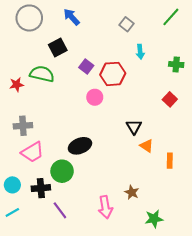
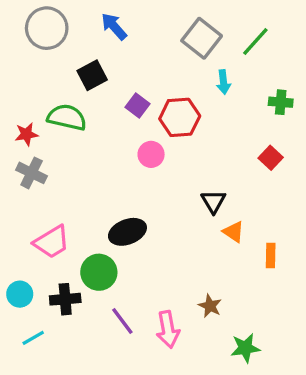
green line: (171, 17) -> (255, 42), moved
gray square: (126, 24) -> (202, 38), size x1.6
gray cross: (23, 126) -> (32, 173), moved, turned 30
purple line: (60, 210) -> (122, 321), moved
cyan line: (12, 212) -> (33, 338), moved

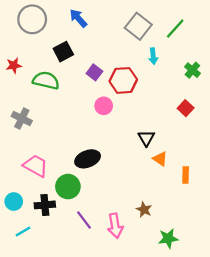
green cross: (281, 102) -> (192, 70), turned 35
red star: (26, 134) -> (14, 65), moved
pink trapezoid: (52, 242) -> (36, 166), turned -120

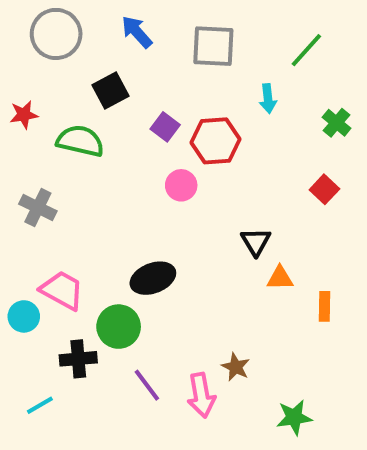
gray square: (138, 26) -> (213, 46), moved, turned -35
orange triangle: (160, 159) -> (280, 278), turned -35
cyan circle: (14, 202) -> (24, 316), moved
brown star: (144, 210) -> (236, 367), moved

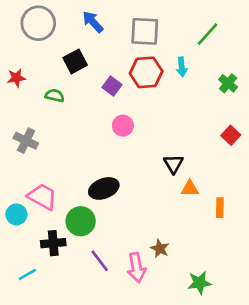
green semicircle: (80, 141) -> (55, 96), size x0.6
red hexagon: (215, 141) -> (146, 72), moved
red square: (324, 189) -> (231, 135), moved

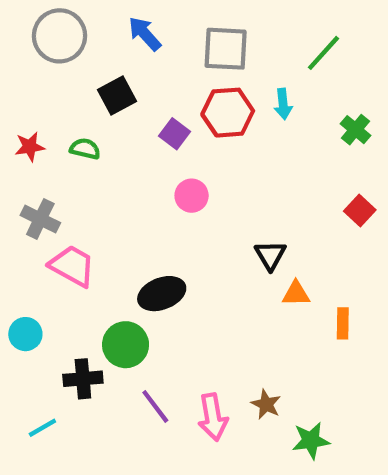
red star: (16, 78) -> (30, 147), moved
pink trapezoid: (42, 197) -> (72, 266), moved
brown star: (160, 249) -> (266, 404), moved

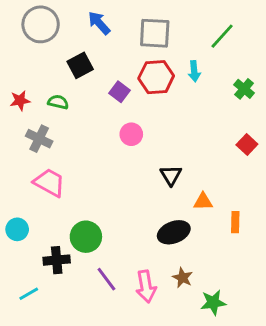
gray cross: (40, 219) -> (39, 139), moved
black triangle: (270, 255) -> (171, 175), moved
black ellipse: (162, 294) -> (174, 232), moved

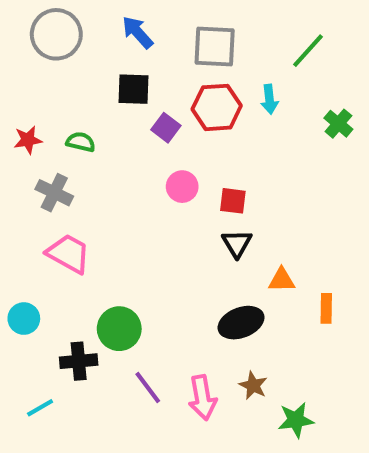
black square: (80, 65) -> (133, 89), moved, turned 30
red square: (247, 144) -> (233, 201), moved, turned -36

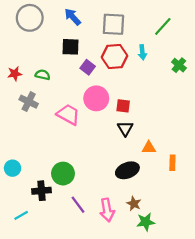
pink circle: (182, 187) -> (96, 98), size x1.5
pink trapezoid: (68, 254) -> (68, 114), moved
green star: (296, 420) -> (146, 222), moved

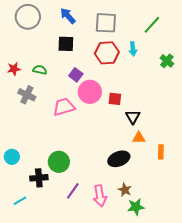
purple square: (88, 67) -> (76, 75), moved
pink trapezoid: (68, 114) -> (64, 107), turned -45
black triangle: (125, 128) -> (133, 117), moved
purple line: (78, 205) -> (73, 191), turned 72

